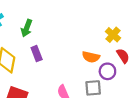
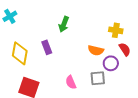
green arrow: (27, 28) -> (64, 24), moved
yellow cross: (113, 35) -> (116, 30), turned -32

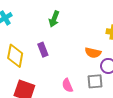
green arrow: (64, 24) -> (54, 19), moved

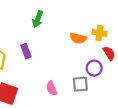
orange semicircle: (93, 53) -> (78, 38), moved

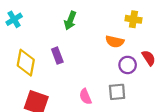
yellow cross: (99, 33) -> (133, 19), moved
purple circle: (94, 68) -> (128, 65), moved

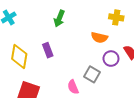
gray square: (117, 92) -> (92, 74), moved, turned 35

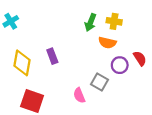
yellow cross: (116, 17) -> (114, 21), moved
green arrow: (59, 18) -> (90, 22), moved

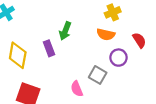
yellow cross: (114, 21) -> (113, 12), turned -32
green arrow: (90, 22) -> (65, 31), moved
red semicircle: (140, 58) -> (139, 40), moved

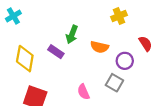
orange semicircle: (106, 34) -> (99, 47), moved
purple rectangle: (49, 48) -> (56, 52), turned -35
gray square: (98, 75) -> (114, 83), moved

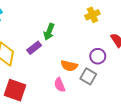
orange semicircle: (99, 47) -> (69, 66), moved
purple rectangle: (56, 52) -> (34, 48), turned -72

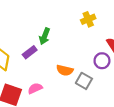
purple circle: (98, 56) -> (102, 61), moved
pink semicircle: (60, 85) -> (35, 88), moved, turned 88

